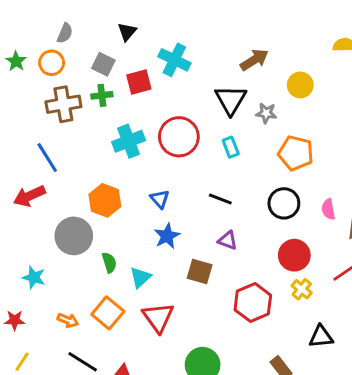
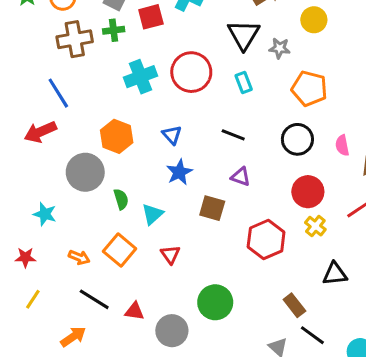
red triangle: (158, 317) -> (170, 254), size x0.6

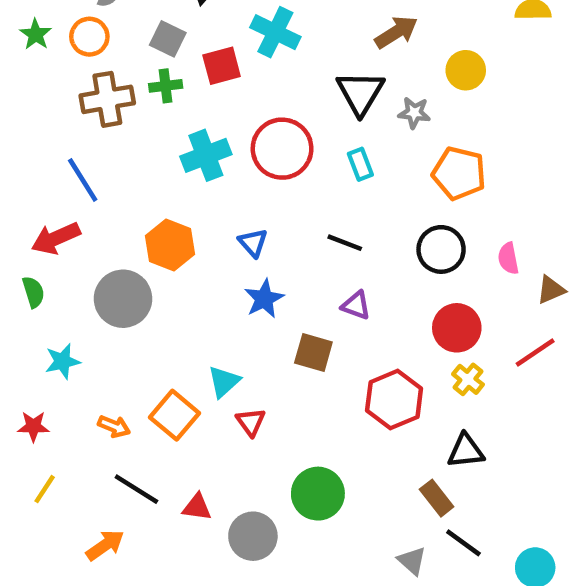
green semicircle: (121, 199) -> (33, 292), moved
cyan star: (45, 214) -> (63, 361), turned -30
cyan triangle: (152, 214) -> (224, 382), moved
black triangle: (335, 274) -> (466, 451), moved

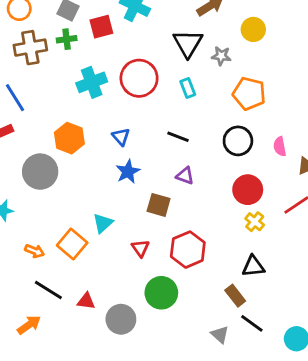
red hexagon: (394, 400) -> (188, 250), moved
red triangle: (251, 422) -> (140, 248), moved

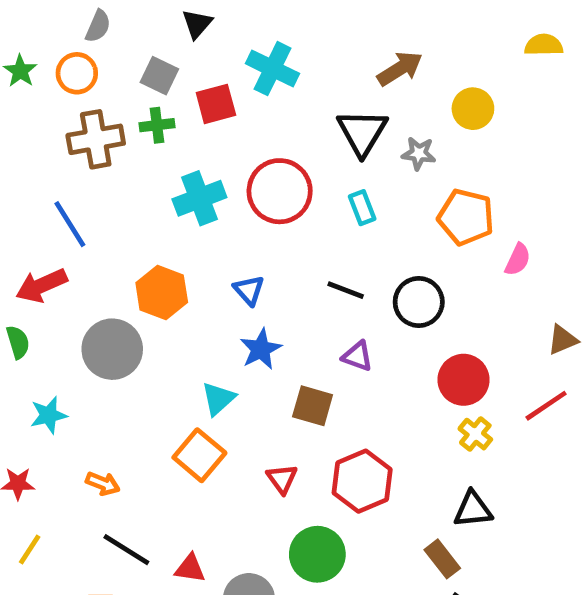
black circle: (238, 141) -> (419, 302), moved
pink semicircle: (280, 146) -> (518, 260), moved, turned -144
cyan triangle: (103, 223) -> (218, 399), moved
orange square: (72, 244) -> (199, 455), moved

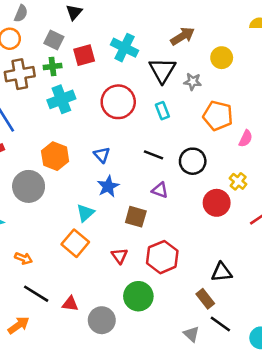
cyan cross: (273, 69) -> (124, 48), moved
cyan cross: (199, 198) -> (61, 99), moved
yellow cross: (475, 434) -> (238, 181), moved

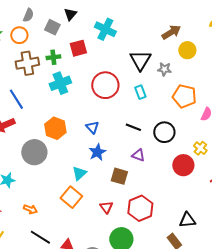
brown arrow: (183, 36) -> (171, 32), moved
gray square: (54, 40) -> (52, 27), moved
cyan cross: (124, 48) -> (105, 29), moved

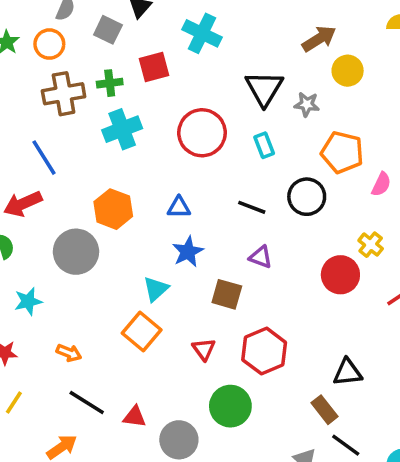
blue triangle: (92, 127) -> (179, 207), turned -48
black circle: (164, 132) -> (307, 197), moved

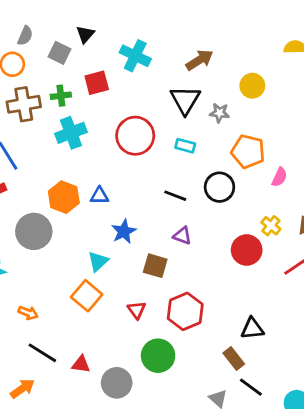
brown arrow: (319, 39) -> (199, 60), moved
cyan rectangle: (264, 145) -> (185, 146), turned -54
blue triangle: (179, 207) -> (99, 196), moved

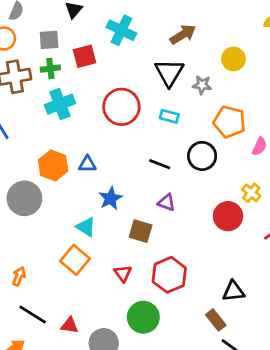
gray square: (59, 53) -> (49, 40), moved, turned -30
cyan triangle: (98, 261) -> (86, 227), turned -45
orange arrow: (28, 313) -> (19, 276), turned -90

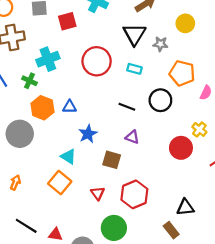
green cross: (50, 69) -> (29, 81), moved, turned 32
orange arrow: (19, 276) -> (15, 182), moved

